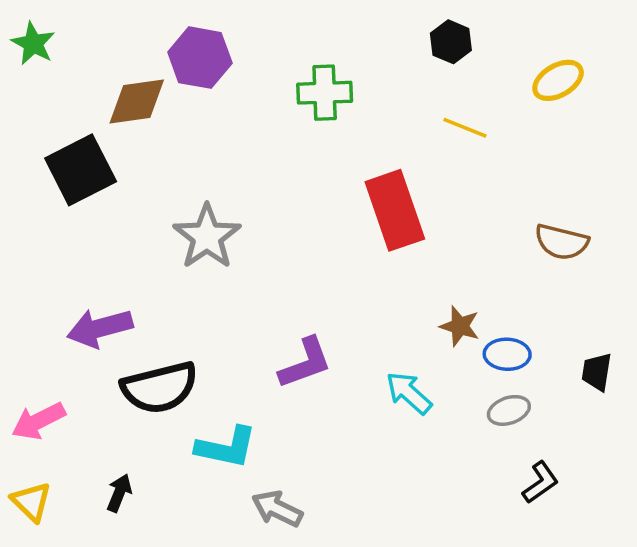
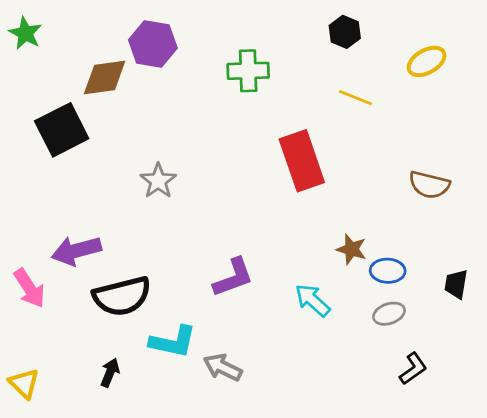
gray star: (207, 237) -> (158, 181), size x0.7
pink arrow: (38, 421) -> (29, 288), moved, turned -96
black arrow: (119, 493) -> (110, 373), moved
gray arrow: (277, 509) -> (223, 367), moved

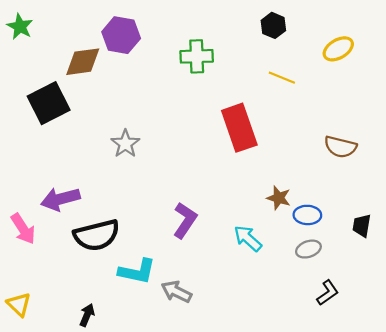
purple L-shape: (233, 277) -> (185, 220), turned -36
black arrow: (110, 373) -> (87, 315), moved

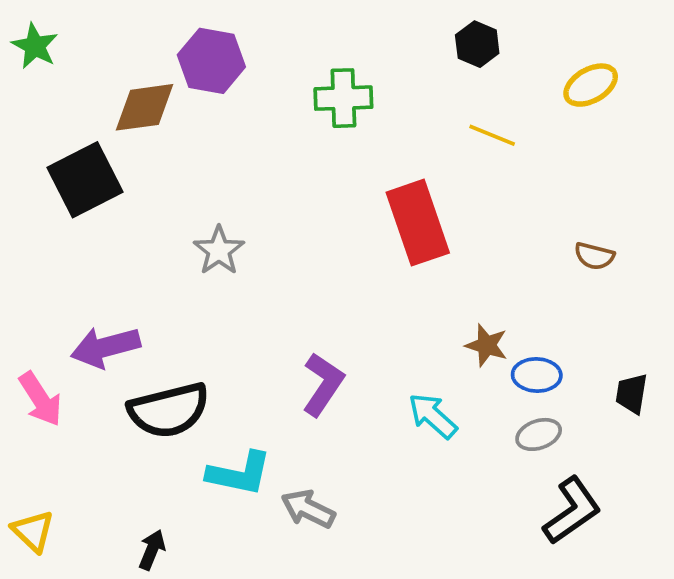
brown semicircle: (340, 147) -> (594, 256), size x0.7
black L-shape: (328, 293) -> (572, 511), size x1.5

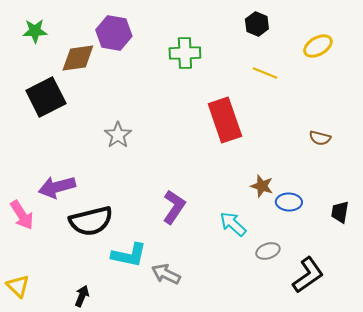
green star: (35, 46) -> (35, 31), moved, turned -30
gray ellipse: (539, 434) -> (268, 251), moved

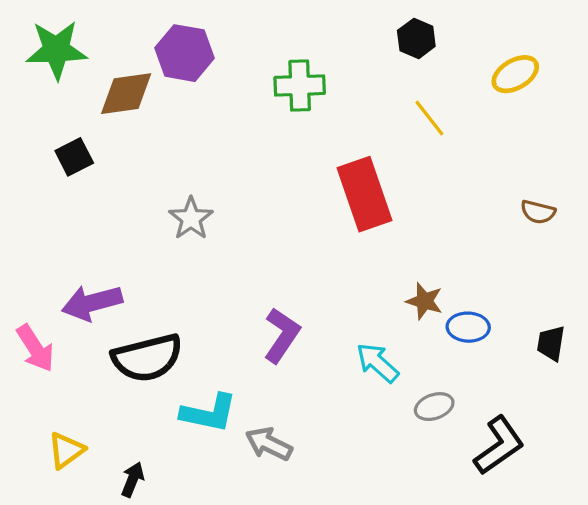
green star: (35, 31) -> (56, 50), size x1.5
yellow line: (265, 73) -> (429, 118), turned 30
black square: (46, 97) -> (74, 157), size x0.6
brown semicircle: (320, 138) -> (538, 212), moved
yellow triangle: (18, 286) -> (66, 450), moved, turned 40

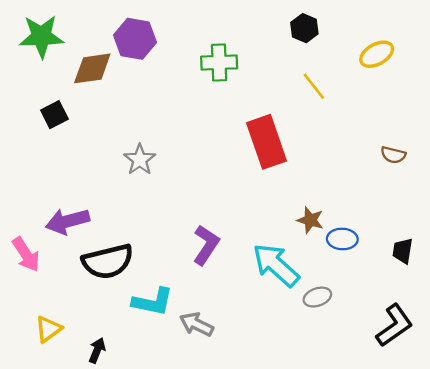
cyan arrow: (377, 363) -> (276, 265), size x1.5
black L-shape: (499, 445) -> (394, 325), moved

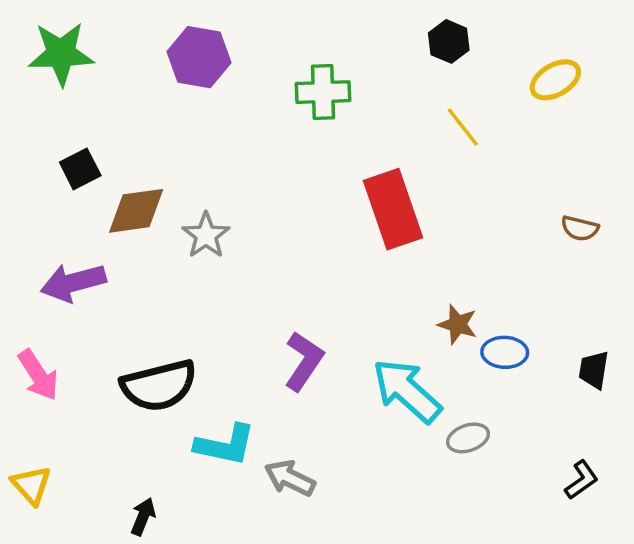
brown diamond: (92, 68) -> (136, 211), moved
purple arrow: (67, 221) -> (73, 282), moved
black L-shape: (394, 325) -> (582, 480), size x0.6
yellow triangle: (49, 329) -> (31, 485), moved, turned -36

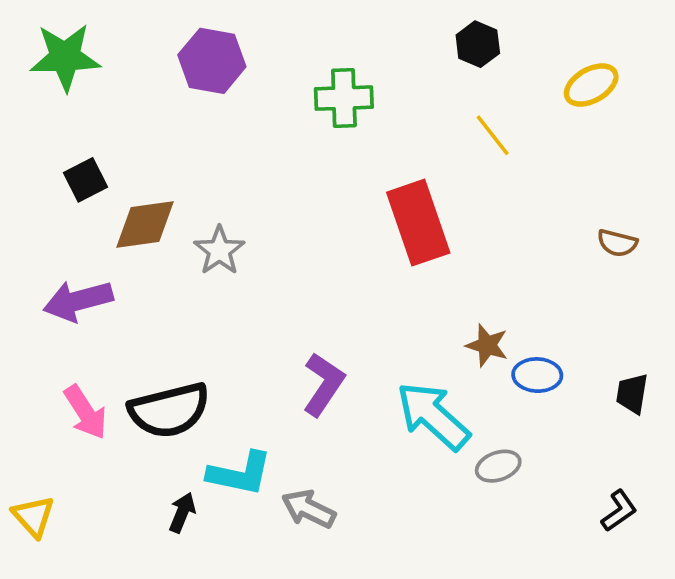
pink arrow: (38, 375) -> (86, 412), moved
black arrow: (143, 517) -> (182, 513), moved

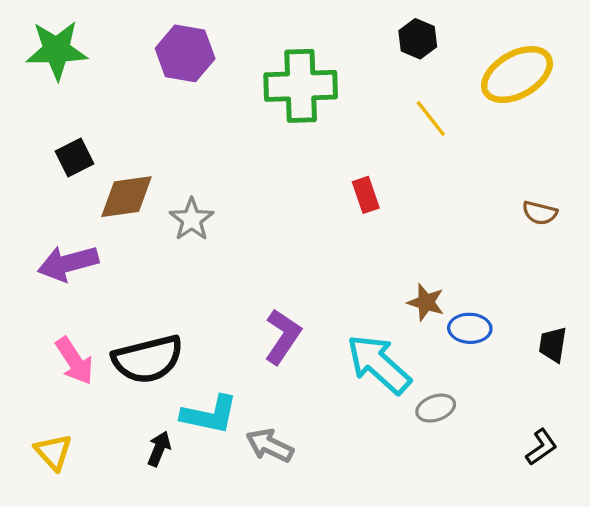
yellow ellipse: (591, 85) -> (517, 75), size x1.5
green cross: (344, 98) -> (301, 86), size x1.4
red rectangle: (418, 223) -> (366, 195), size x0.5
yellow triangle: (33, 516) -> (53, 452), moved

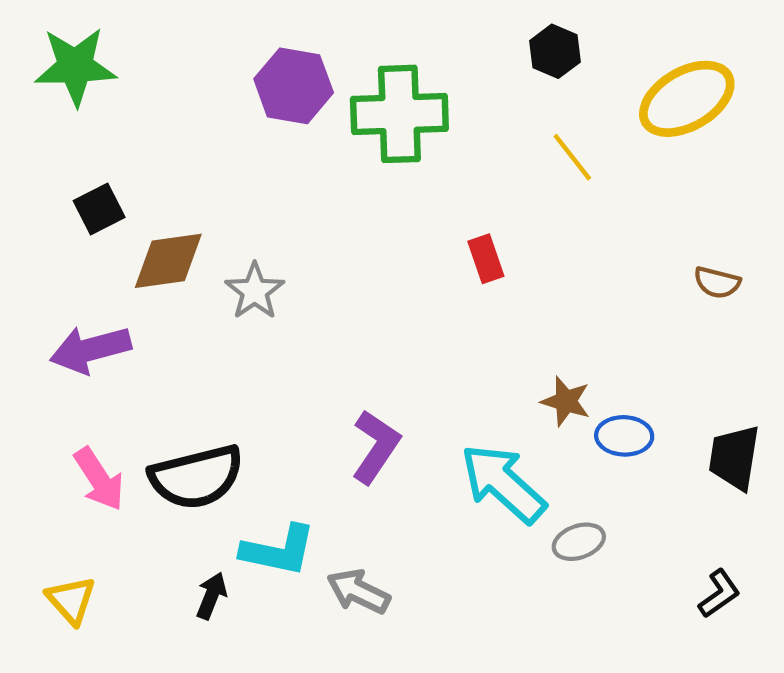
purple hexagon: (185, 53) -> (294, 86), moved
black trapezoid: (553, 345) -> (734, 457), size x1.4

